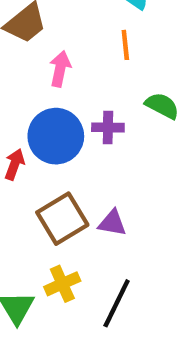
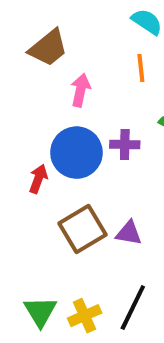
yellow cross: (62, 284) -> (85, 316), moved

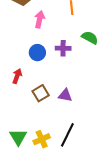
blue circle: (76, 153) -> (37, 53), size x0.6
red arrow: (38, 179) -> (17, 76), moved
brown square: (83, 229) -> (41, 93), size x0.7

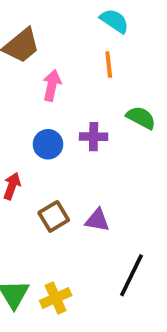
black line: (67, 135) -> (132, 275), moved

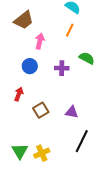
orange line: (109, 65) -> (70, 30), turned 32
blue circle: (48, 144) -> (30, 66), moved
purple triangle: (97, 220) -> (72, 112), moved

